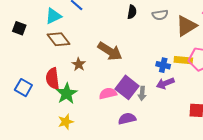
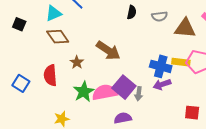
brown triangle: (186, 26) -> (185, 28), turned 35
blue cross: (163, 65) -> (161, 66), size x1.5
pink semicircle: (108, 93) -> (105, 92), size x1.4
green star: (67, 94) -> (84, 92), moved

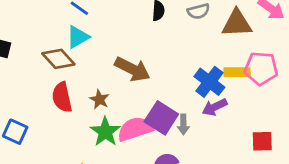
cyan triangle: (54, 13) -> (78, 37), moved
brown star: (77, 62) -> (99, 99), moved
blue cross: (161, 66) -> (209, 82), turned 30
red semicircle: (50, 75) -> (62, 97), moved

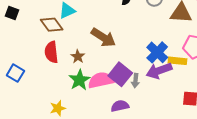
yellow rectangle: (237, 72) -> (177, 61), moved
purple arrow: (215, 107) -> (159, 71), size x1.4

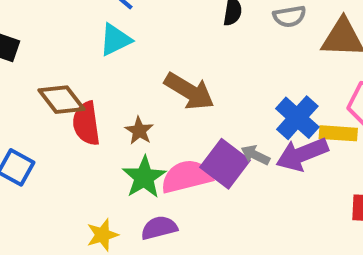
brown diamond: (52, 25) -> (61, 100), moved
gray arrow: (135, 81) -> (255, 155), moved, turned 112
purple semicircle: (120, 106) -> (159, 228), moved

